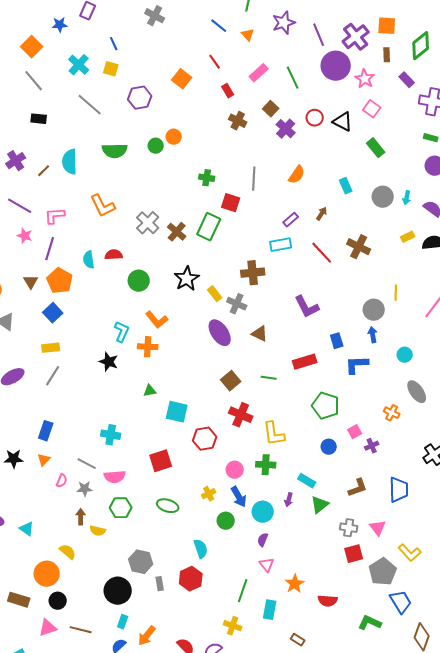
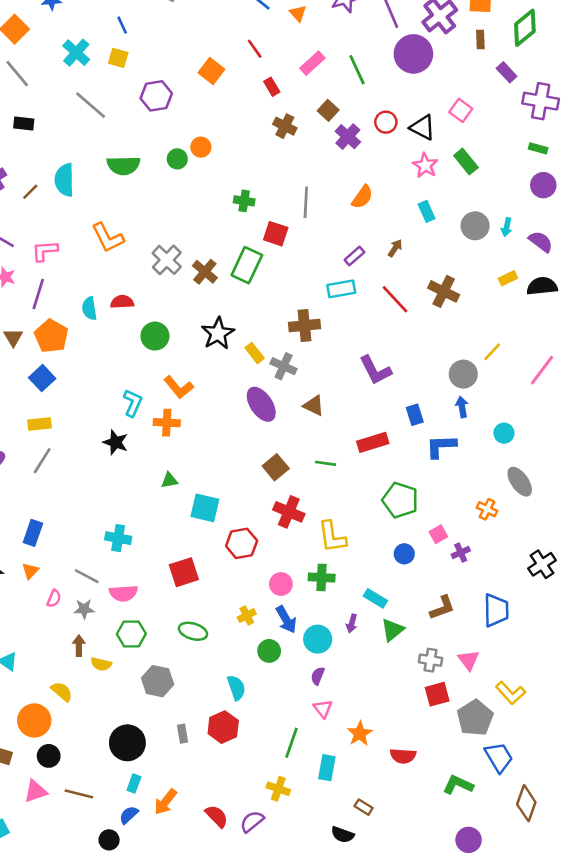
pink star: (365, 79) -> (425, 165), moved
yellow line: (396, 293) -> (492, 352), turned 42
gray hexagon: (141, 562) -> (158, 681), moved

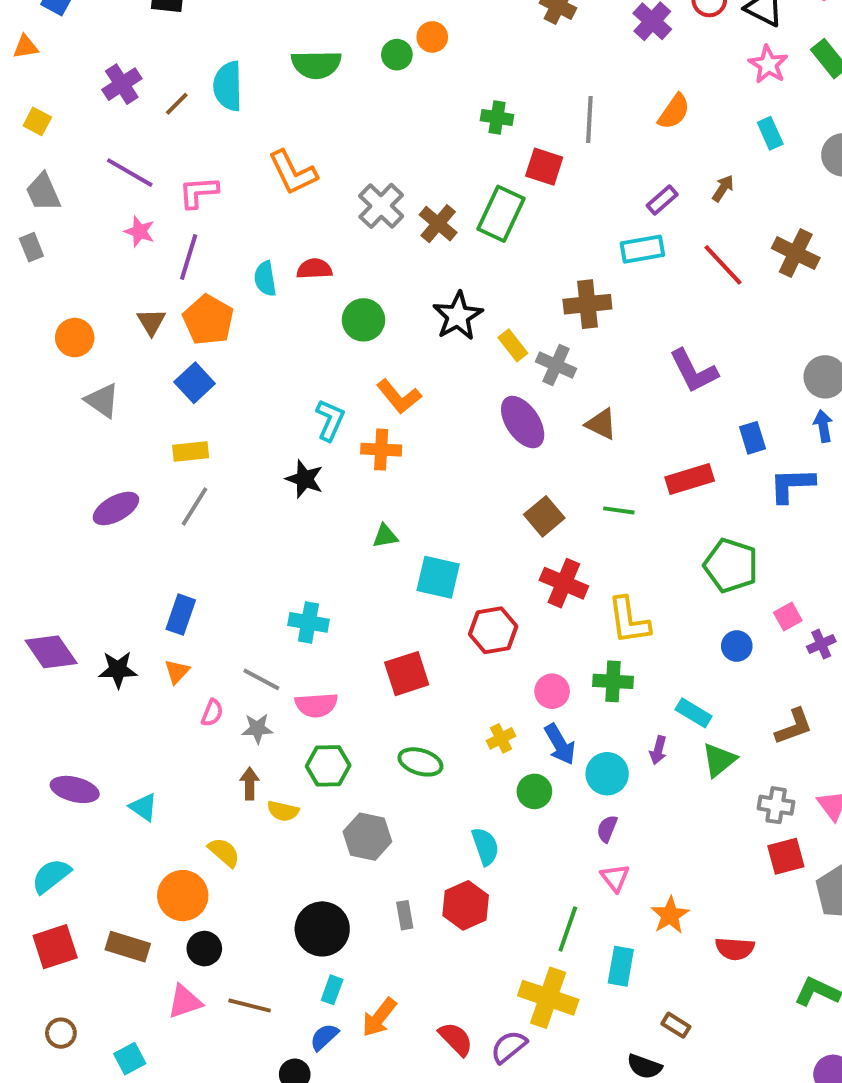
yellow cross: (278, 789) -> (548, 998), size x1.6

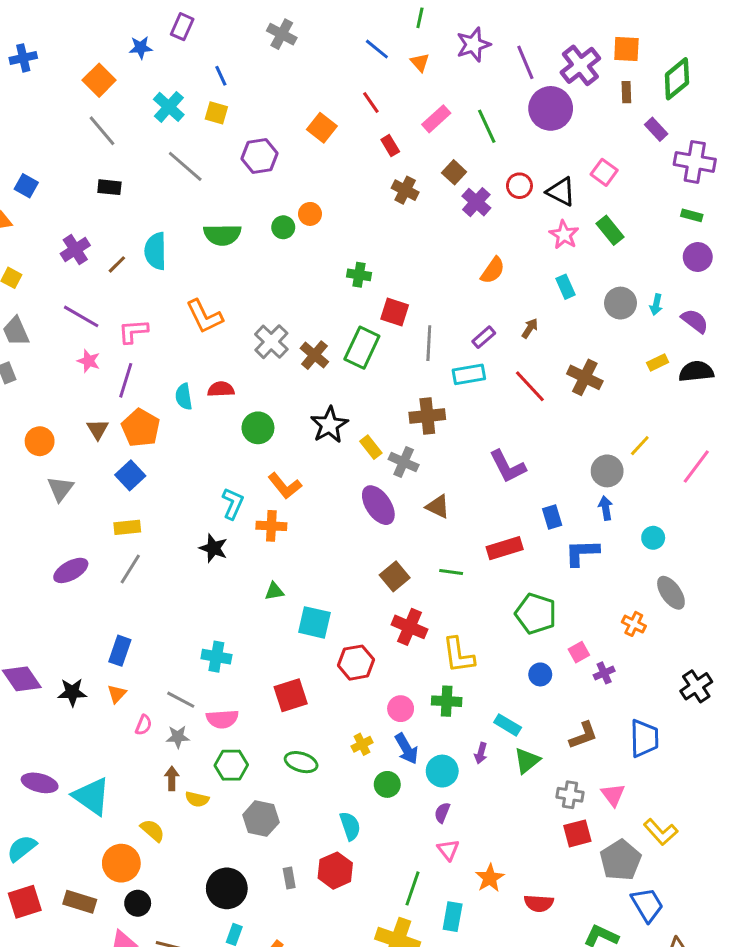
gray line: (589, 119) -> (429, 343), moved
gray triangle: (102, 400) -> (60, 489), turned 32
cyan triangle: (143, 807) -> (92, 796), size x1.8

